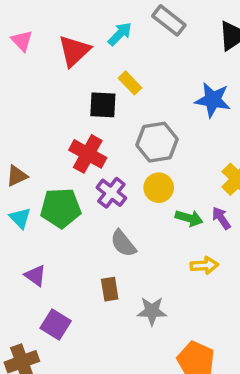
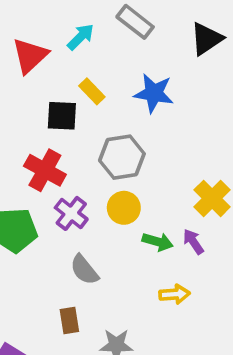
blue star: (213, 100) -> (154, 93), moved

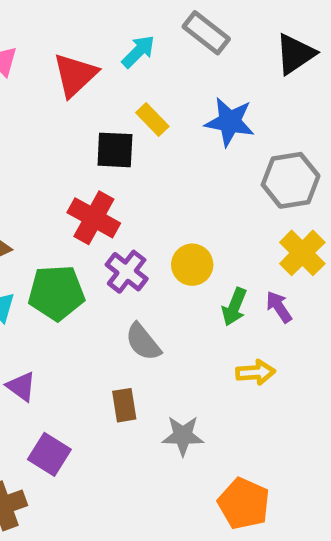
gray hexagon: (122, 157) -> (291, 180), moved
green arrow: (158, 242) -> (234, 307), turned 96

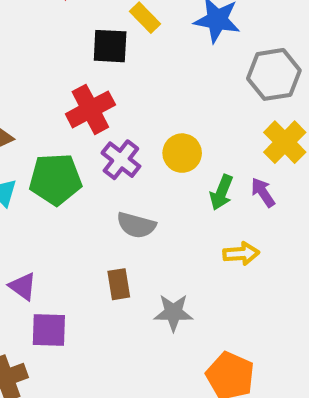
red cross: (94, 218) -> (90, 109), turned 33
gray semicircle: (143, 342) -> (136, 225), turned -36
purple triangle: (21, 386) -> (23, 286), moved
purple square: (49, 454) -> (49, 330), turned -30

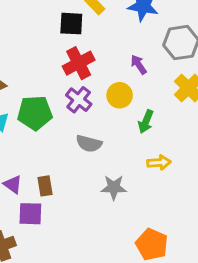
red cross: (90, 109) -> (79, 63), moved
purple arrow: (263, 192) -> (139, 65), moved
brown rectangle: (119, 284) -> (45, 186), moved
gray star: (173, 313) -> (114, 187), moved

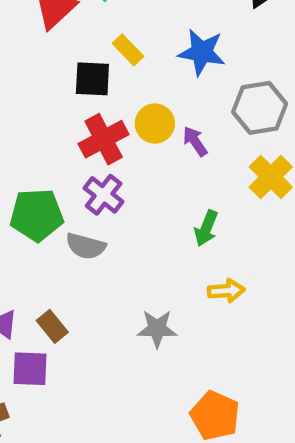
yellow circle: (120, 95) -> (155, 123), moved
gray semicircle: (89, 144) -> (86, 246), moved
brown rectangle: (45, 186) -> (52, 326), turned -30

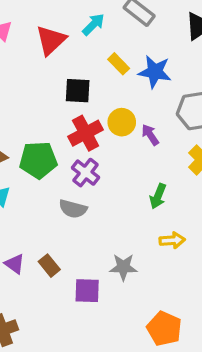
yellow rectangle: (128, 50) -> (119, 64), moved
green pentagon: (37, 215) -> (38, 160), moved
purple square: (30, 369) -> (87, 291), moved

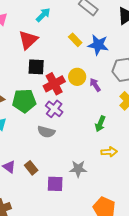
cyan arrow: (93, 24) -> (43, 15), moved
red triangle: (51, 40) -> (28, 40), moved
black square: (78, 91) -> (36, 67), moved

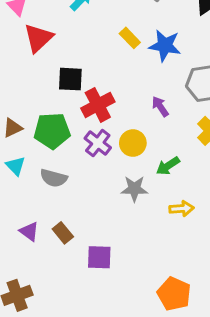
red triangle: (28, 40) -> (38, 38), moved
yellow circle: (77, 77) -> (133, 143), moved
green arrow: (100, 124) -> (168, 166), turned 35
gray semicircle: (46, 132) -> (54, 178), moved
gray star: (78, 169) -> (134, 189), moved

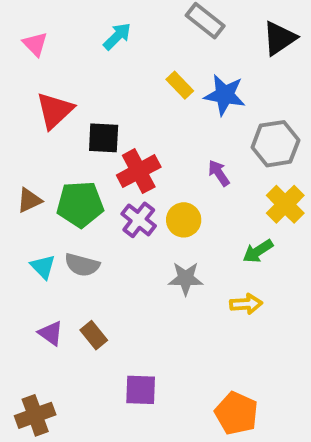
red triangle: (38, 38) -> (55, 111), moved
cyan triangle: (16, 166) -> (43, 267), moved
green arrow: (168, 166) -> (258, 251), moved
purple square: (99, 257) -> (141, 390), moved

